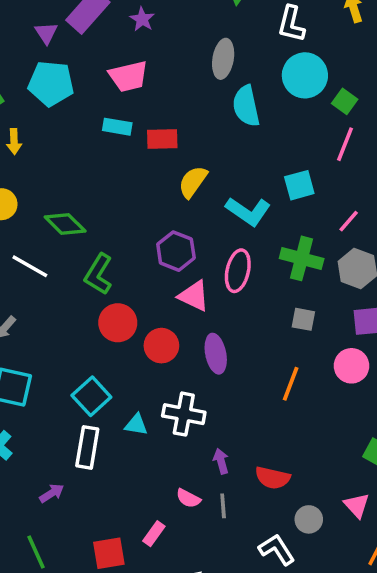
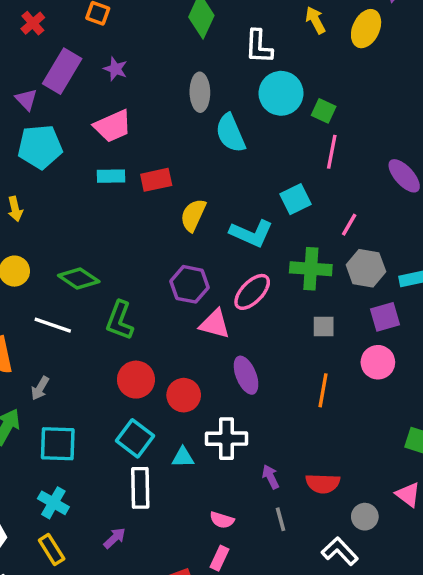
pink ellipse: (238, 271) -> (252, 292), turned 42
red circle: (118, 323) -> (136, 380), moved
red circle: (161, 346) -> (184, 395), moved
pink semicircle: (188, 498) -> (222, 520), moved

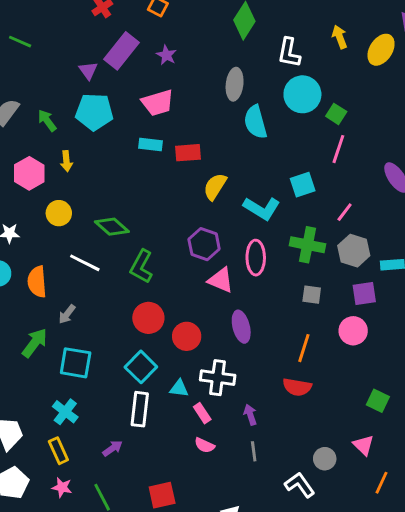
pink ellipse: (252, 292) -> (256, 258), turned -52
red semicircle: (323, 483) -> (297, 387), moved
pink rectangle: (219, 558) -> (202, 413), moved, turned -66

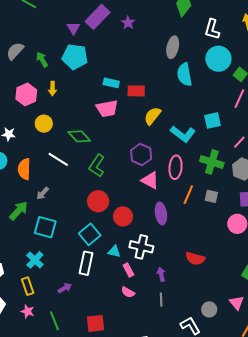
pink trapezoid: (158, 103) -> (107, 109), moved
orange line: (304, 348) -> (188, 195), moved

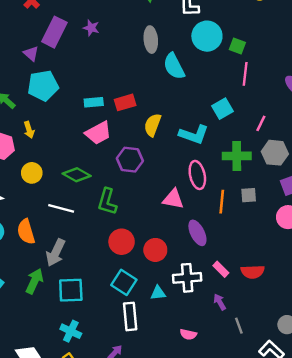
purple hexagon: (141, 155) -> (130, 160), moved
gray arrow: (43, 193) -> (56, 253), size x1.6
pink rectangle: (128, 270) -> (221, 269), moved
gray line: (161, 300) -> (239, 326), moved

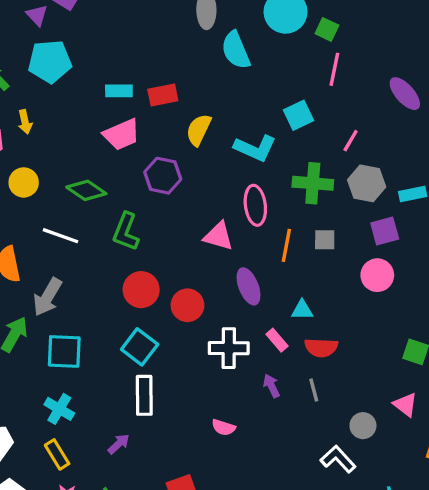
cyan triangle: (158, 293) -> (302, 310), moved
gray line: (239, 326) -> (314, 390), moved

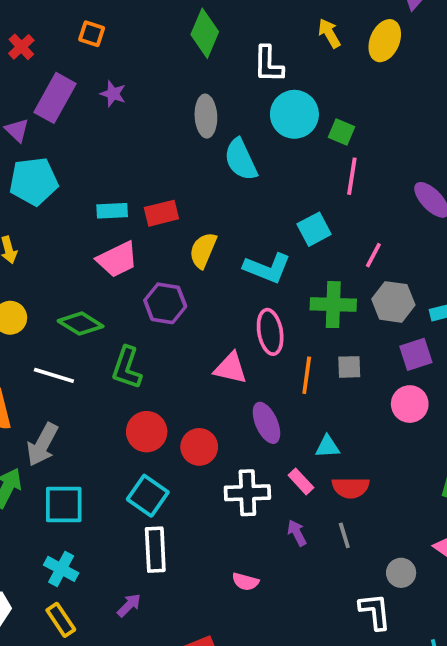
white L-shape: (338, 459) -> (375, 611), turned 39

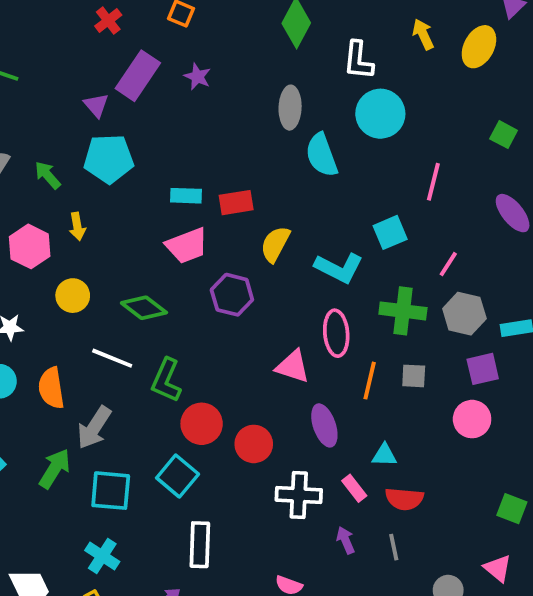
green square: (342, 132) -> (504, 135), moved
green L-shape: (127, 368) -> (166, 380), moved
cyan square: (148, 496) -> (178, 476), moved

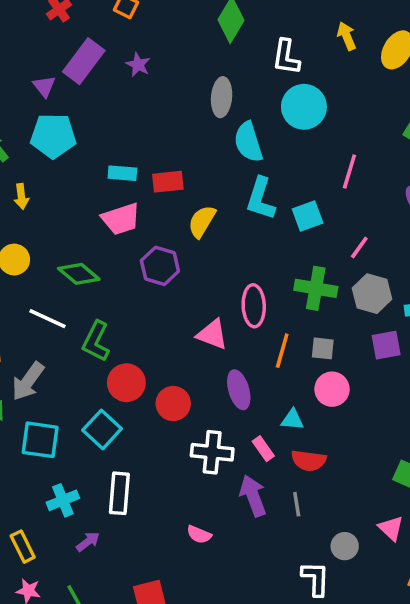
cyan L-shape: (339, 268) -> (261, 199), moved, turned 78
pink circle: (472, 419) -> (332, 389), moved
purple arrow: (346, 540) -> (253, 496), size x1.6
cyan cross: (102, 556) -> (63, 500), moved, turned 32

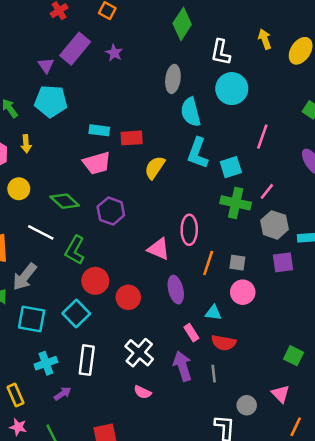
purple hexagon: (160, 266) -> (111, 211), moved
green cross: (316, 288) -> (236, 203), moved
white cross: (212, 452) -> (139, 353), moved, turned 32

